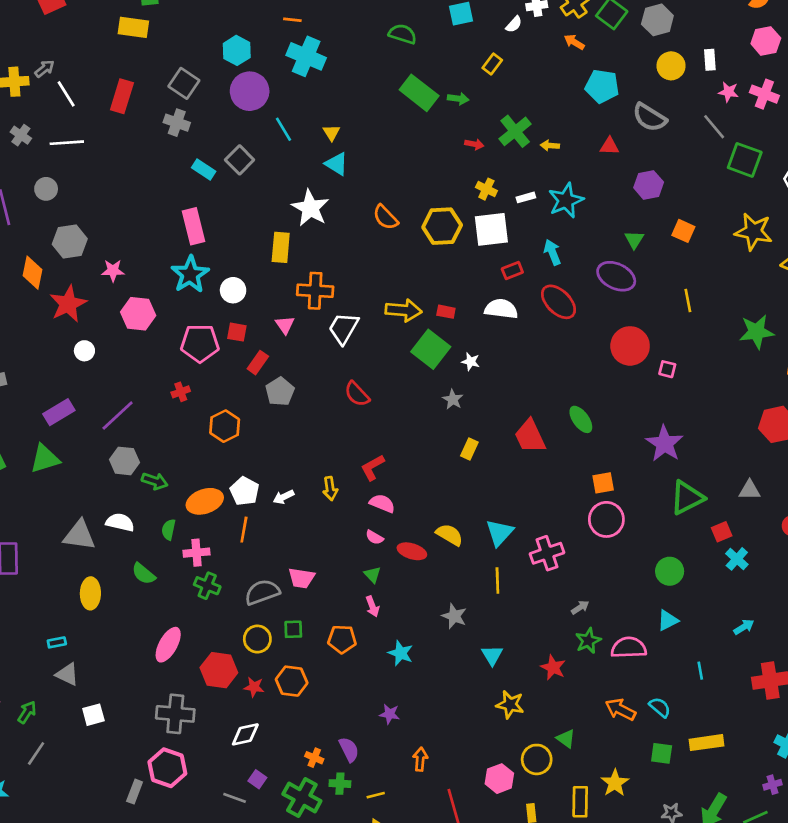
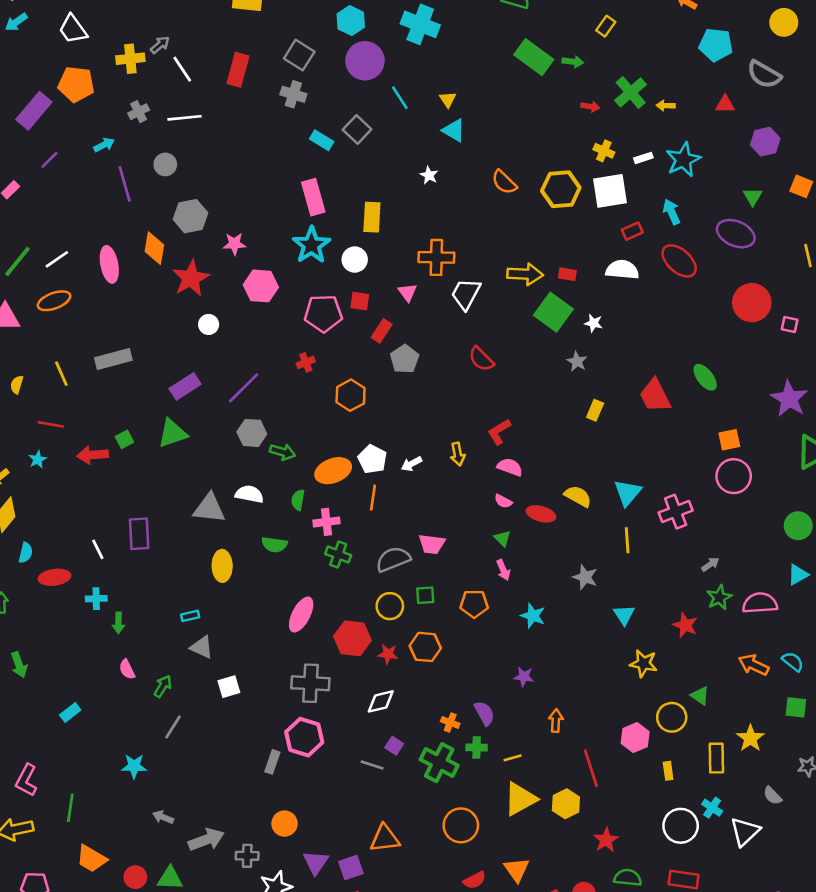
gray cross: (21, 135) -> (139, 112), turned 30
white star: (310, 208) -> (429, 175), size x0.5
yellow rectangle: (281, 247) -> (372, 217), moved
green semicircle: (144, 574) -> (274, 545), turned -30

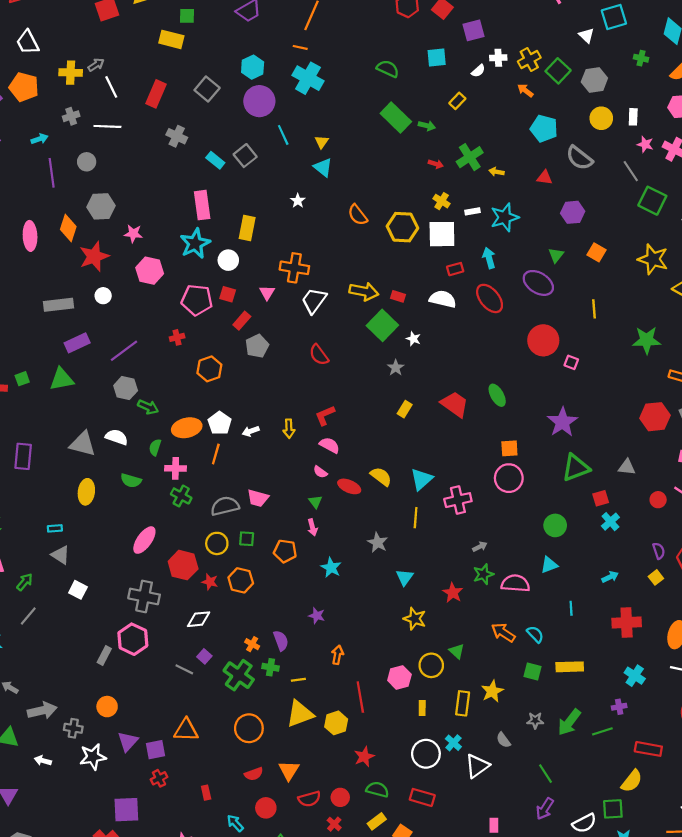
gray cross: (293, 94) -> (177, 136), moved
gray rectangle: (113, 359) -> (59, 305), moved
red trapezoid: (655, 396) -> (455, 404), turned 144
white square: (229, 687) -> (78, 590), turned 36

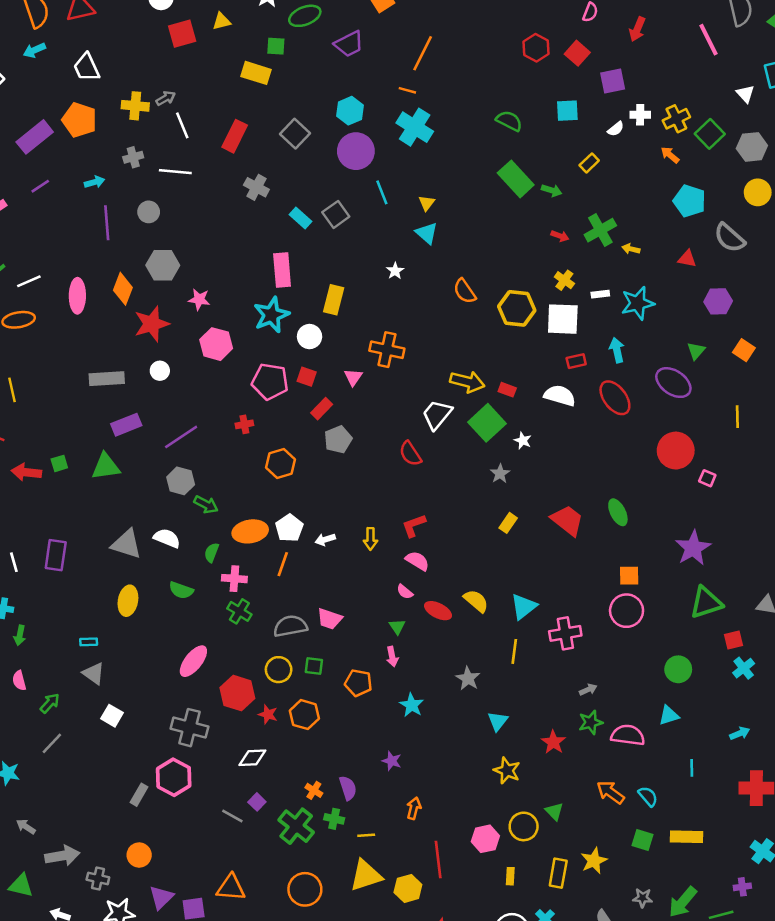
white trapezoid: (314, 301) -> (437, 415), moved

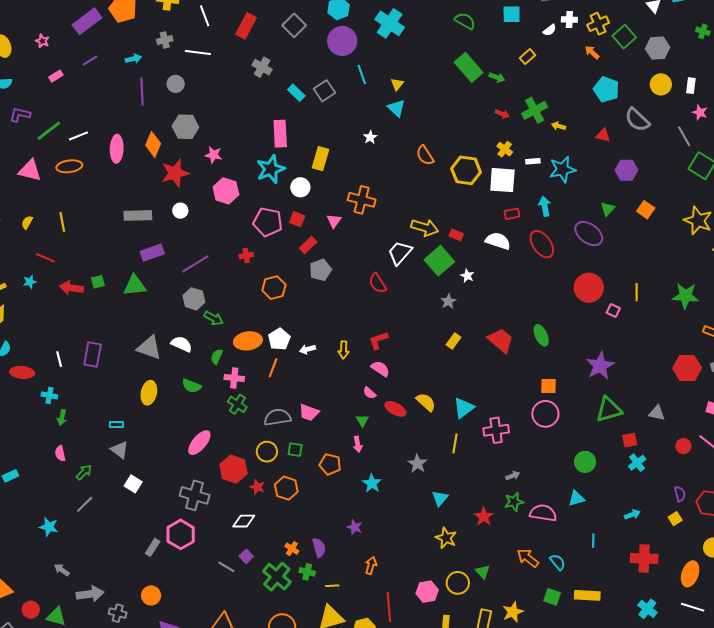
yellow line: (737, 417) -> (637, 292), moved

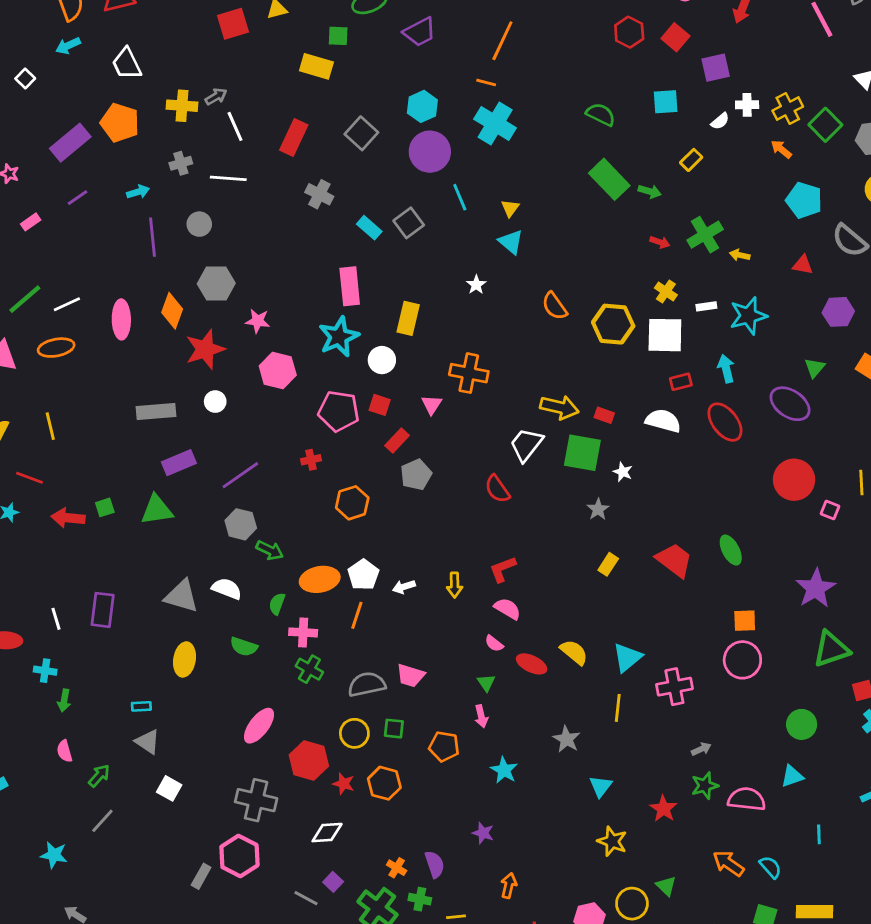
green square: (439, 261) -> (582, 453), turned -36

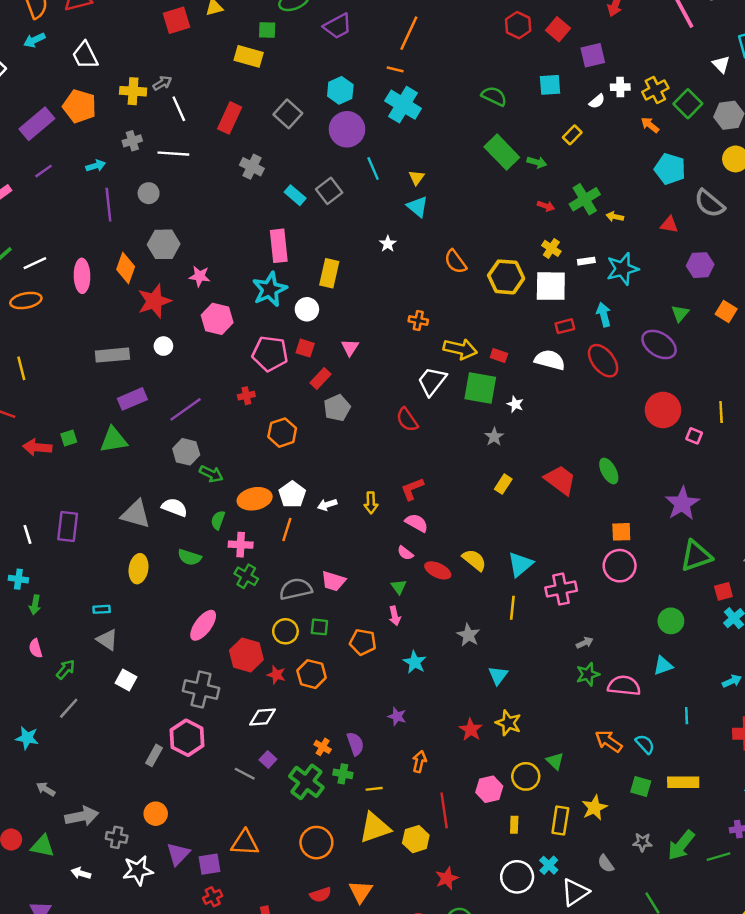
orange cross: (469, 373) -> (418, 321), moved, size x0.6
red star: (663, 809) -> (471, 730), moved

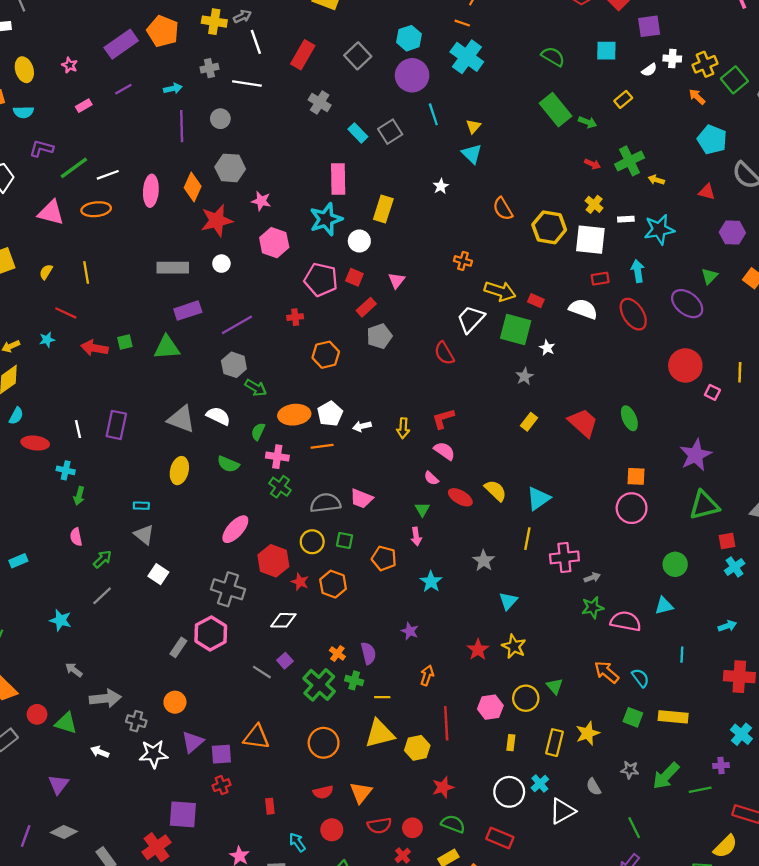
orange line: (287, 530) -> (322, 446), turned 60
pink cross: (561, 589) -> (564, 557), moved

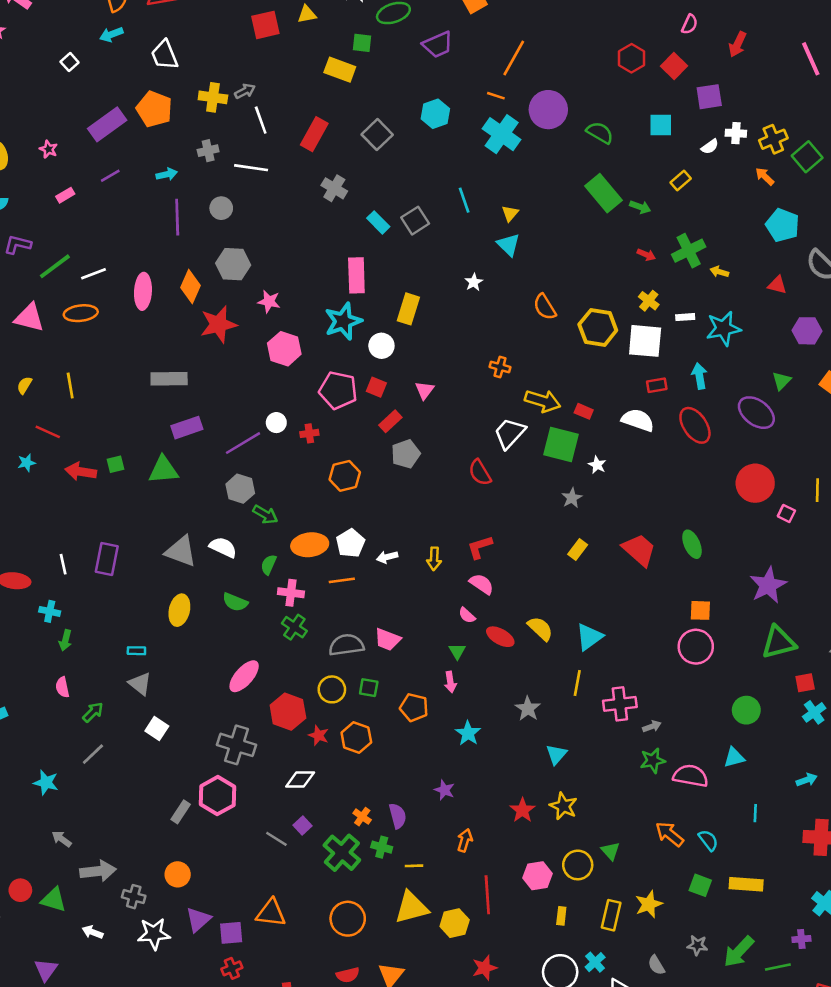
purple circle: (412, 75) -> (548, 110), moved
white circle: (221, 264) -> (276, 423), moved

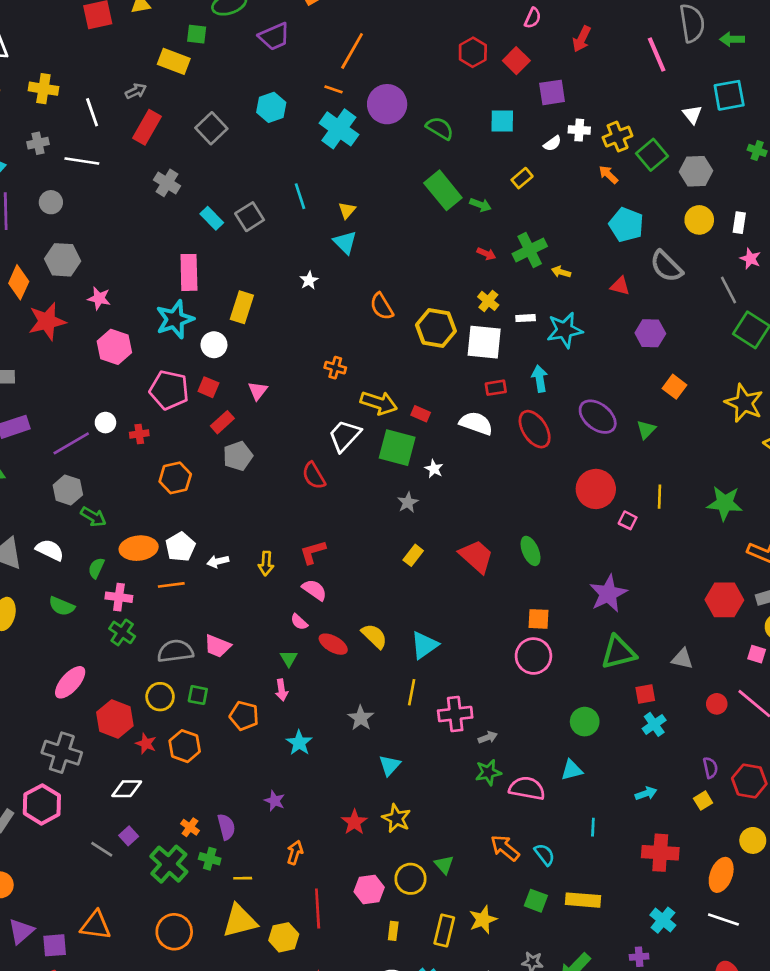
gray arrow: (245, 91) -> (136, 91), moved
green triangle: (781, 381) -> (646, 430), moved

